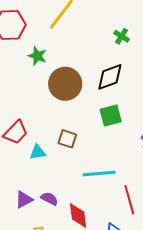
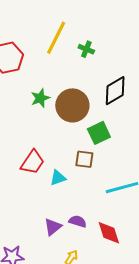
green cross: (122, 36) -> (86, 49), moved
green star: (37, 56) -> (40, 98), moved, turned -30
green square: (111, 116) -> (99, 133), moved

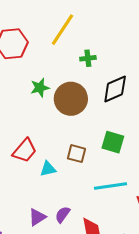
green cross: (86, 49) -> (88, 58), moved, turned -35
green square: (99, 133) -> (113, 142), moved, turned 35
purple semicircle: (78, 221) -> (63, 215), turned -78

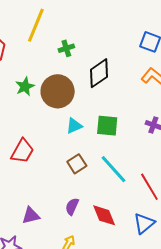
brown square: (77, 154) -> (77, 164), moved, turned -36
cyan triangle: (48, 169) -> (74, 126), moved
cyan line: (111, 186) -> (114, 169), turned 68
purple triangle: (37, 217) -> (31, 216), moved, turned 30

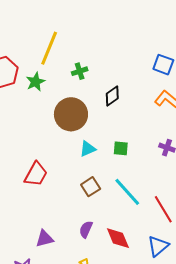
black diamond: (99, 73) -> (112, 96), size x0.7
green star: (25, 87) -> (35, 82), moved
green square: (107, 126) -> (121, 148), size x0.7

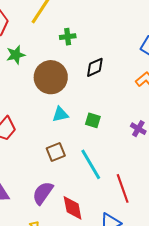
green star: (35, 82) -> (16, 55), moved
purple semicircle: (86, 229) -> (43, 193), size x1.4

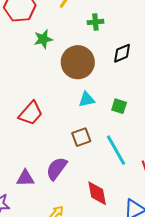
purple semicircle: (43, 193) -> (57, 169), moved

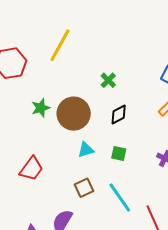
green cross: (95, 22) -> (108, 80), moved, turned -35
green star: (43, 39) -> (41, 108), moved
black diamond: (122, 53) -> (119, 114), moved

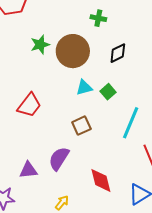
green cross: (108, 80) -> (98, 18), moved, turned -35
green square: (119, 153) -> (108, 92), moved, turned 35
cyan line: (120, 198) -> (131, 123), moved, turned 56

